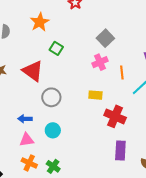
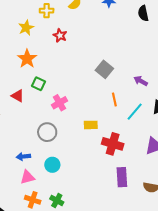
gray square: (105, 38) -> (104, 69), moved
green square: (56, 48) -> (39, 84), moved
pink cross: (100, 62) -> (59, 103), moved
red triangle: (33, 71) -> (18, 96), moved, size x0.6

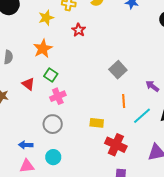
pink cross: (59, 103) -> (58, 96), moved

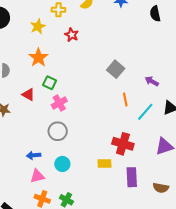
yellow rectangle: (97, 123) -> (104, 163), moved

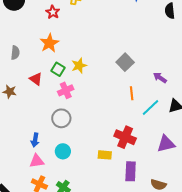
yellow star: (38, 27) -> (79, 66), moved
red star: (72, 35) -> (53, 12), moved
blue arrow: (34, 155) -> (35, 140), turned -80

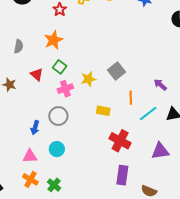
gray square: (125, 62) -> (116, 71), moved
yellow star: (79, 66) -> (88, 79), moved
blue arrow: (35, 140) -> (35, 128), moved
yellow rectangle: (105, 155) -> (103, 111), moved

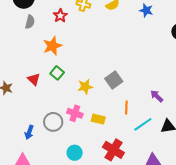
gray semicircle: (19, 46) -> (30, 22), moved
pink cross: (65, 89) -> (75, 113), moved, turned 35
cyan circle: (57, 149) -> (75, 153), moved

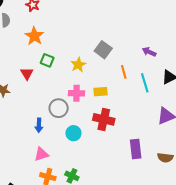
red triangle: (34, 79) -> (27, 74), turned 32
cyan line: (143, 124) -> (145, 83), turned -54
red cross: (113, 150) -> (104, 119), moved
cyan circle: (75, 153) -> (73, 133), moved

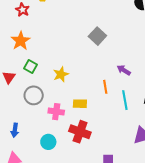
gray square: (103, 50) -> (97, 36), moved
purple arrow: (149, 52) -> (124, 70), moved
pink cross: (76, 93) -> (56, 112), moved
gray circle: (59, 108) -> (34, 95), moved

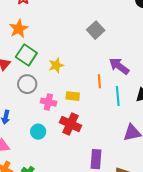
green square: (31, 66) -> (26, 55), size x1.5
purple arrow: (124, 70) -> (119, 66), size x1.5

